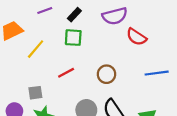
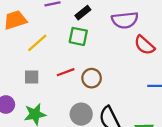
brown circle: (107, 74) -> (92, 78), moved
gray square: (35, 93) -> (32, 77), moved

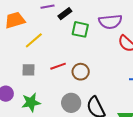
black rectangle: (83, 13) -> (65, 14), moved
green square: (78, 36) -> (80, 29), moved

